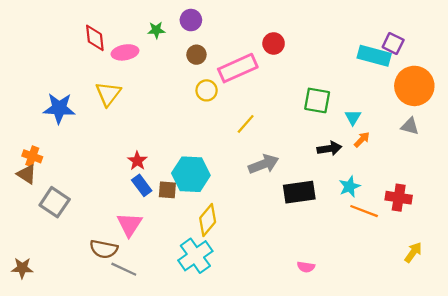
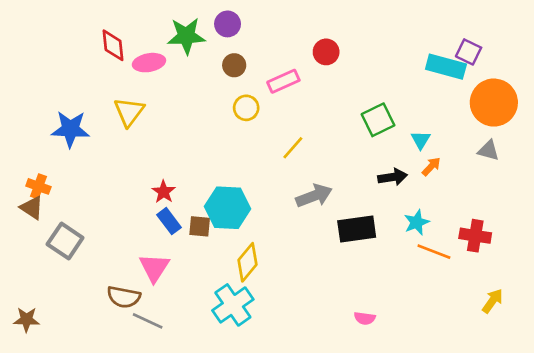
green star: (156, 30) -> (186, 36), size x1.8
pink rectangle: (238, 68) -> (283, 81), size x0.7
green square: (317, 100) -> (378, 120), turned -36

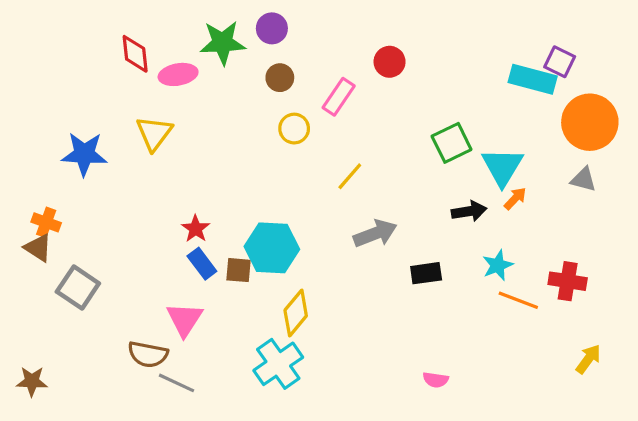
pink rectangle: (283, 81) -> (339, 97), turned -32
cyan triangle: (421, 140) -> (502, 167), size x1.8
black rectangle: (357, 229) -> (426, 273), size x0.7

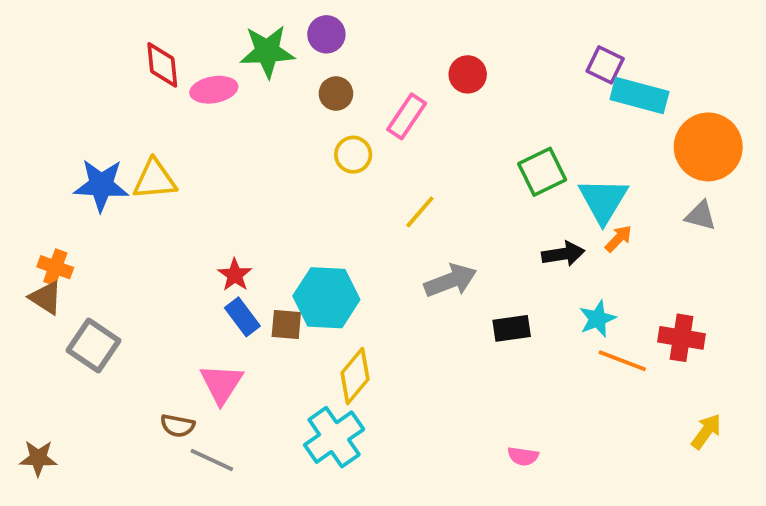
purple square: (560, 62) -> (605, 65), moved
yellow triangle: (154, 133) -> (155, 179), moved, turned 48
brown semicircle: (148, 354) -> (178, 426), size x0.7

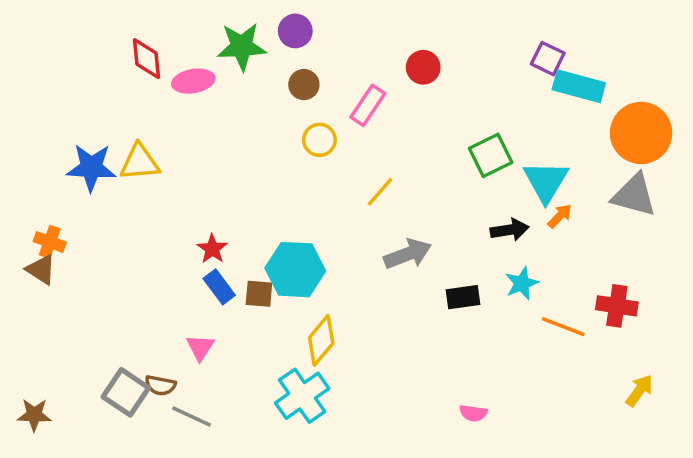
gray triangle: (701, 216) -> (634, 195), size x1.6
cyan star: (597, 319) -> (522, 283), moved
gray square: (94, 345) -> (126, 392), moved
pink triangle: (221, 384) -> (200, 347), size x0.7

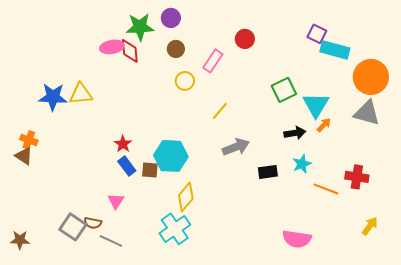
red diamond: (147, 59) -> (130, 51), moved
pink semicircle: (473, 413) -> (297, 239), moved, size x1.8

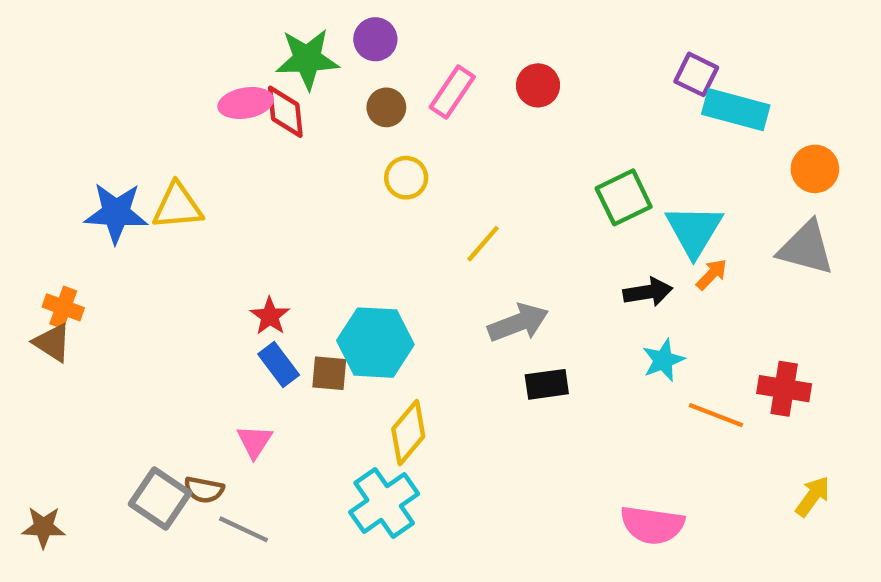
pink rectangle: (213, 61) -> (452, 92), moved
orange circle: (371, 77) -> (815, 169), size x0.6
black rectangle: (268, 172) -> (547, 384), moved

